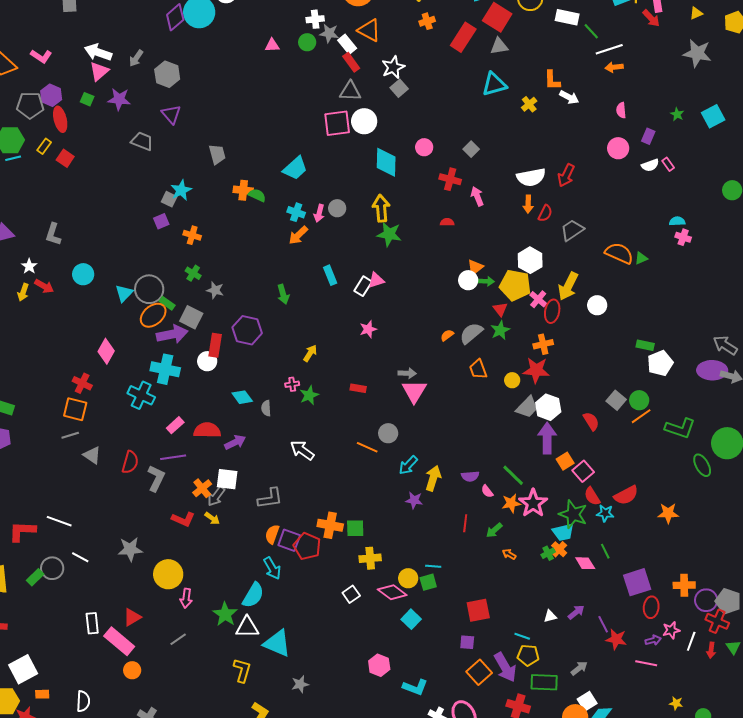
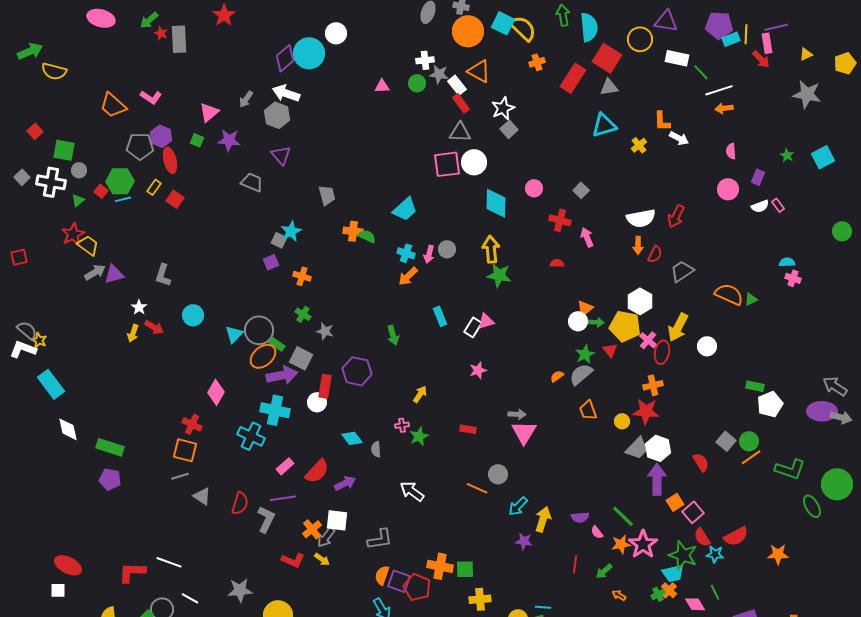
white arrow: (98, 52) -> (286, 93), moved
green star: (500, 330) -> (585, 354), moved
red semicircle: (207, 430) -> (317, 471), turned 132

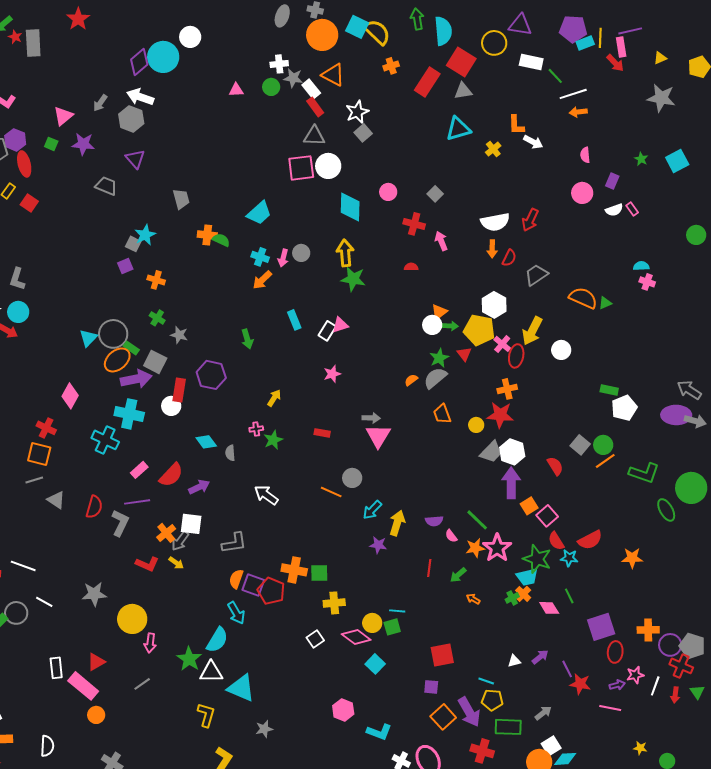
cyan circle: (193, 315) -> (18, 312), moved

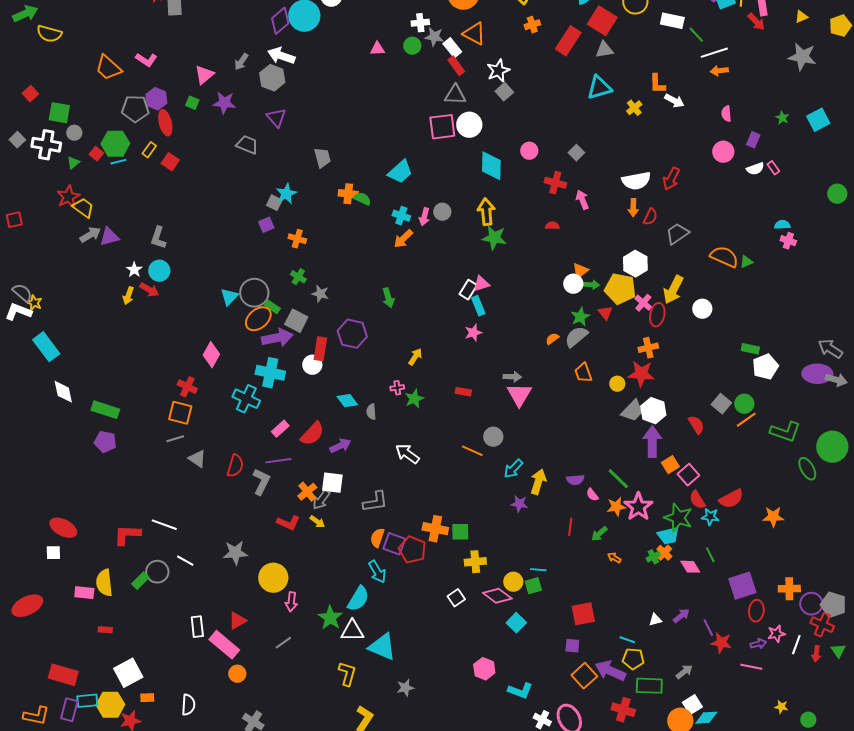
cyan rectangle: (294, 320) -> (478, 306), moved
purple arrow: (469, 712) -> (610, 671), turned 144

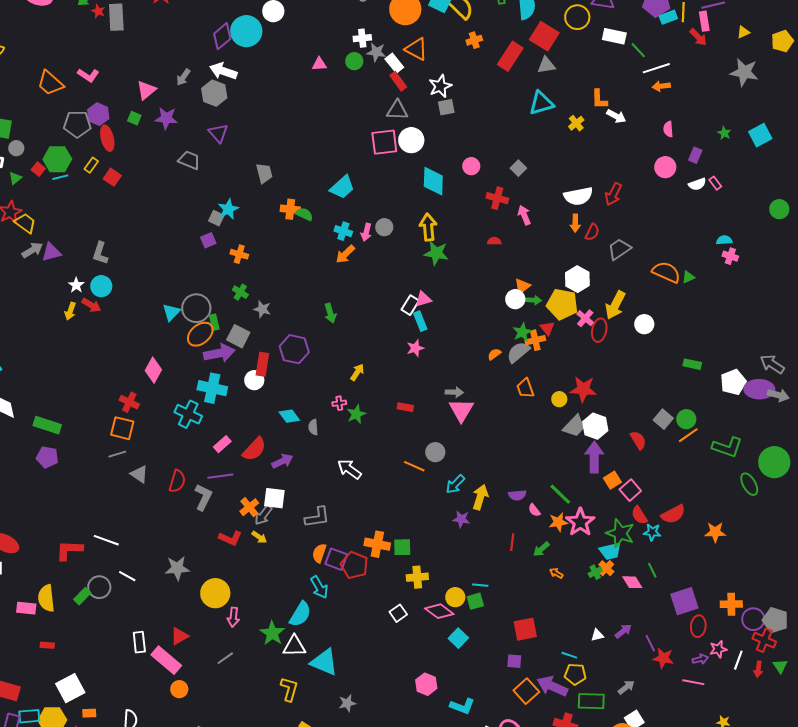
gray square: (504, 92) -> (446, 107), turned 30
green rectangle: (272, 307) -> (214, 322), turned 42
orange cross: (648, 348) -> (535, 340), moved
white pentagon: (765, 367) -> (733, 382), moved

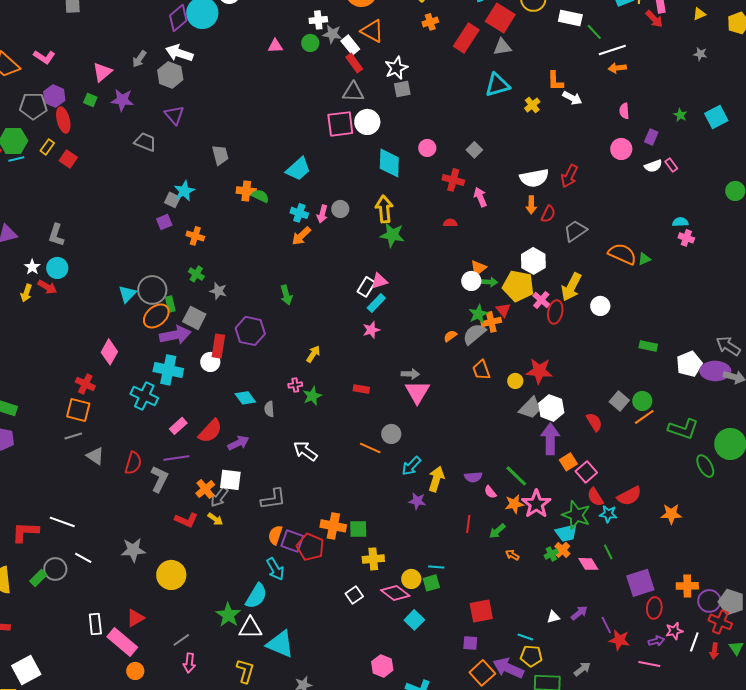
gray star: (744, 72) -> (700, 54), size x0.5
cyan rectangle: (420, 321) -> (376, 303), turned 66
pink arrow: (233, 617) -> (189, 663), moved

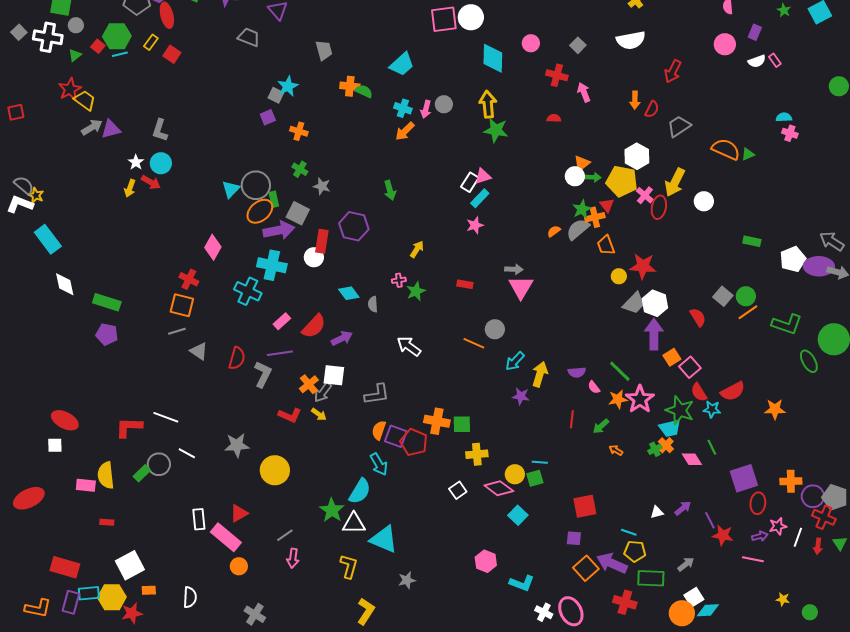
white semicircle: (534, 178) -> (631, 40), moved
orange trapezoid: (481, 370) -> (606, 245), moved

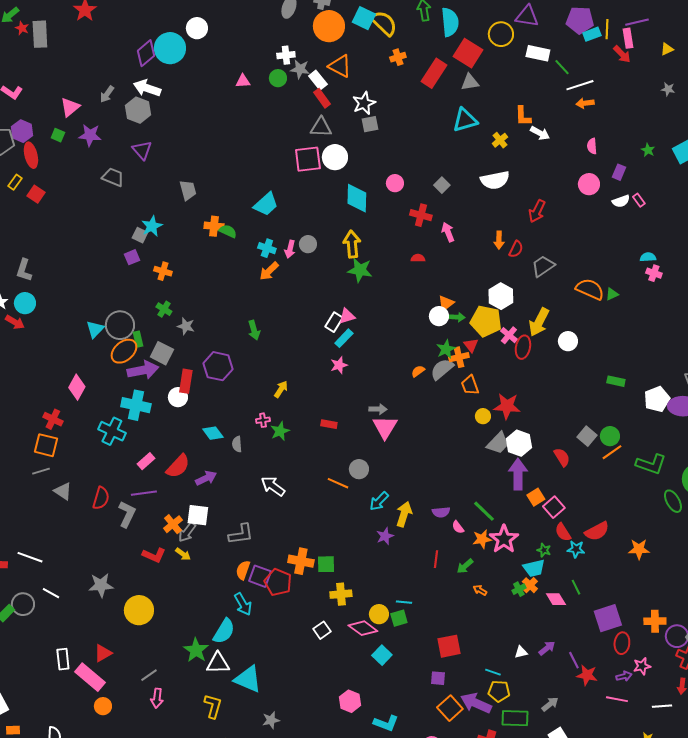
purple star: (521, 396) -> (385, 536), turned -30
green star: (680, 410) -> (544, 550), size x0.5
white line: (798, 537) -> (662, 706), moved, turned 66

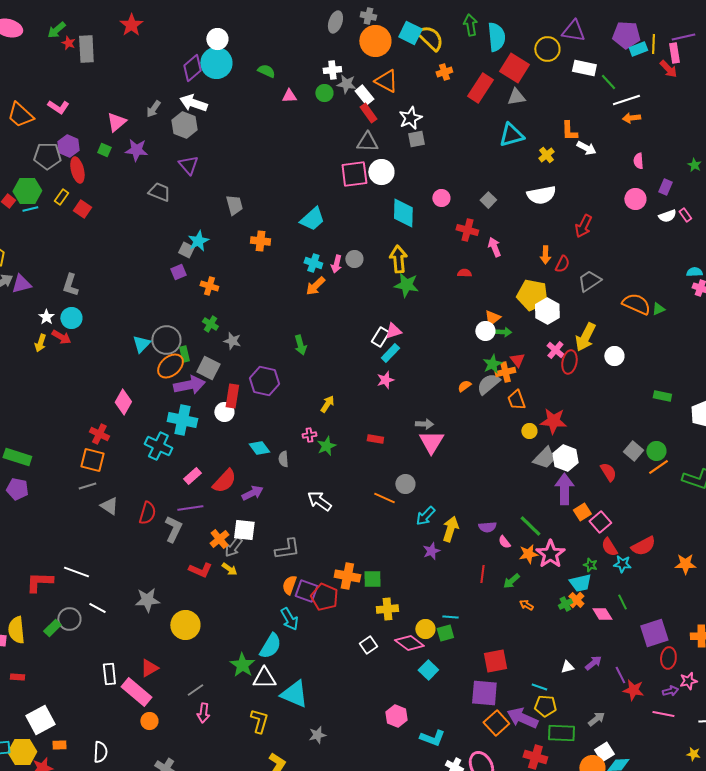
white circle: (197, 28) -> (217, 39), moved
green semicircle: (228, 231) -> (266, 71), moved
yellow pentagon: (486, 321) -> (532, 295), moved
purple square: (438, 678) -> (484, 693), size x1.8

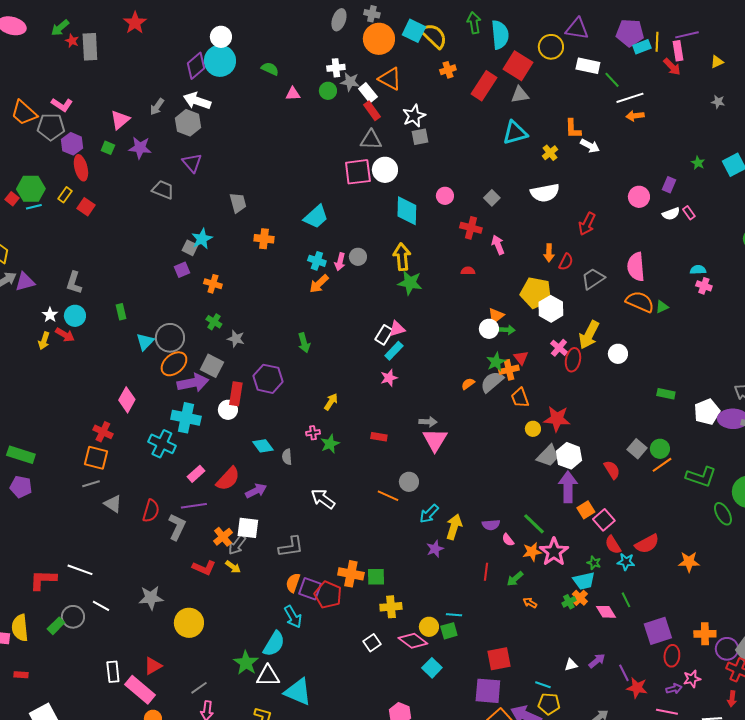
gray pentagon: (47, 156) -> (51, 127), moved
pink semicircle: (638, 161) -> (636, 267), moved, size x1.8
green rectangle: (184, 354) -> (121, 312), moved

